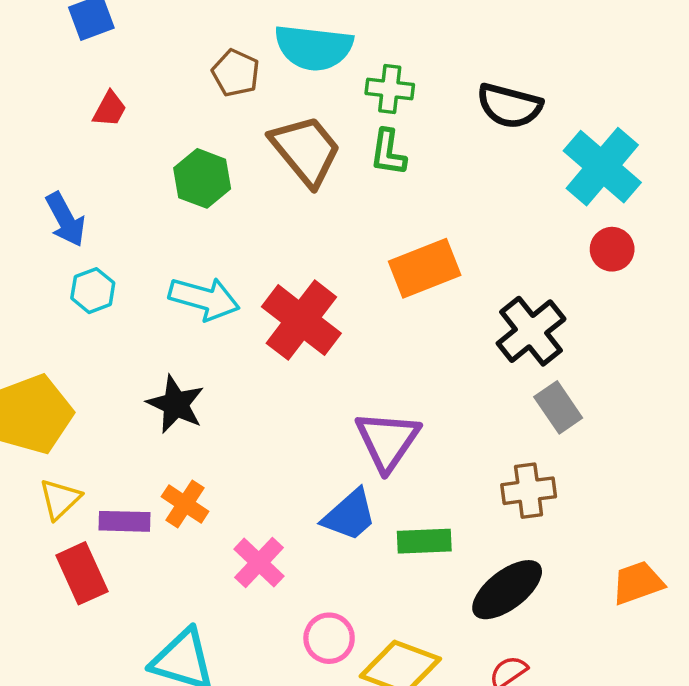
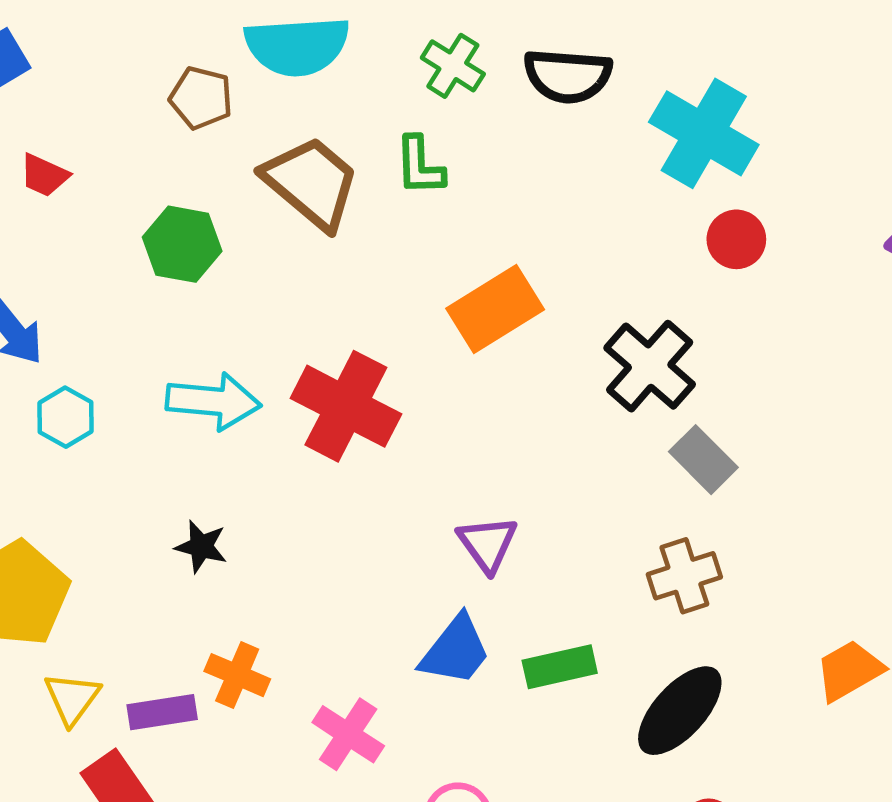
green cross: (390, 89) -> (453, 66), moved, turned 36
red trapezoid: (110, 109) -> (44, 175), turned 96
black star: (176, 404) -> (201, 547), size x0.7
purple triangle: (387, 441) -> (487, 544), size x0.7

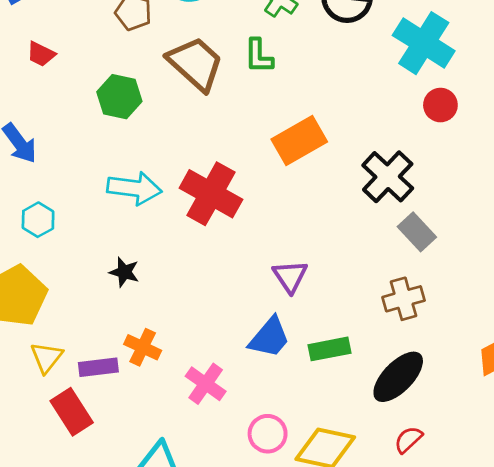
cyan hexagon: (65, 417) -> (38, 220), moved

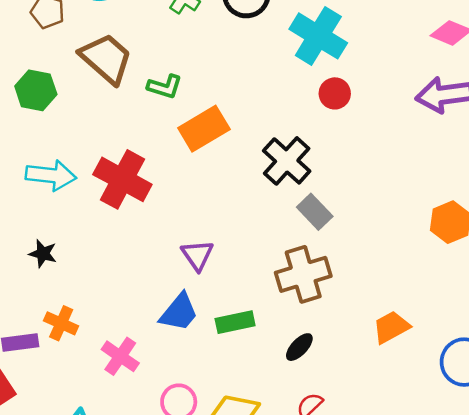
green L-shape: (259, 56) -> (165, 87), moved, turned -72
brown cross: (404, 299) -> (303, 274), size x1.4
black ellipse: (398, 377) -> (299, 347), size x0.6

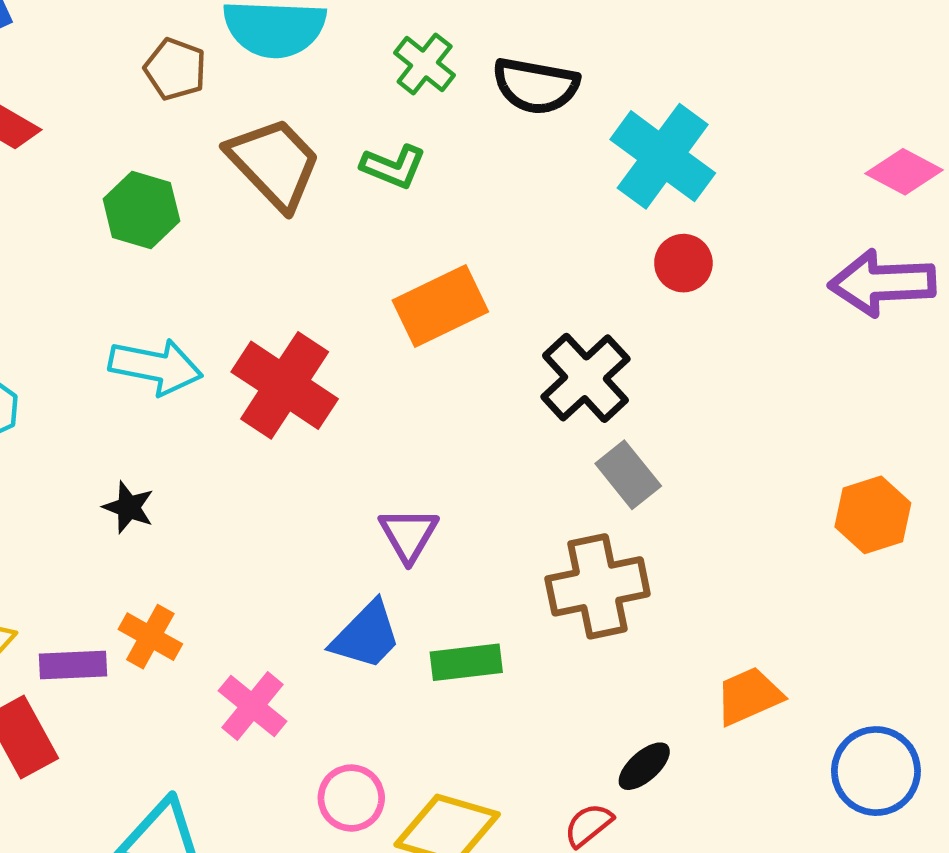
green L-shape: (165, 87) -> (393, 167), moved
black ellipse: (299, 347) -> (644, 766), moved

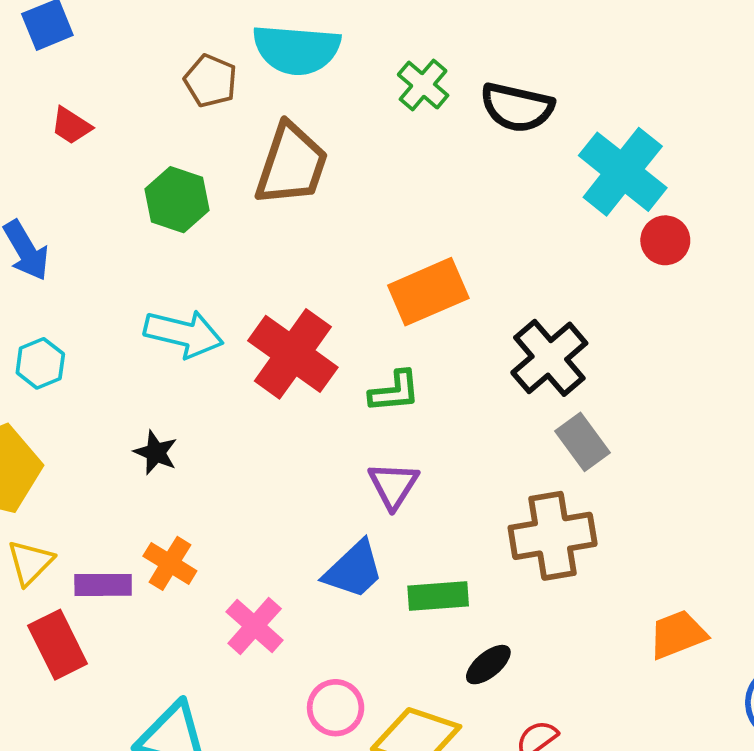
brown trapezoid: (274, 163) -> (292, 164), turned 60
green L-shape: (393, 167) -> (395, 391), moved, turned -30
red circle: (683, 263) -> (665, 240), moved
black ellipse: (644, 766) -> (488, 665), moved

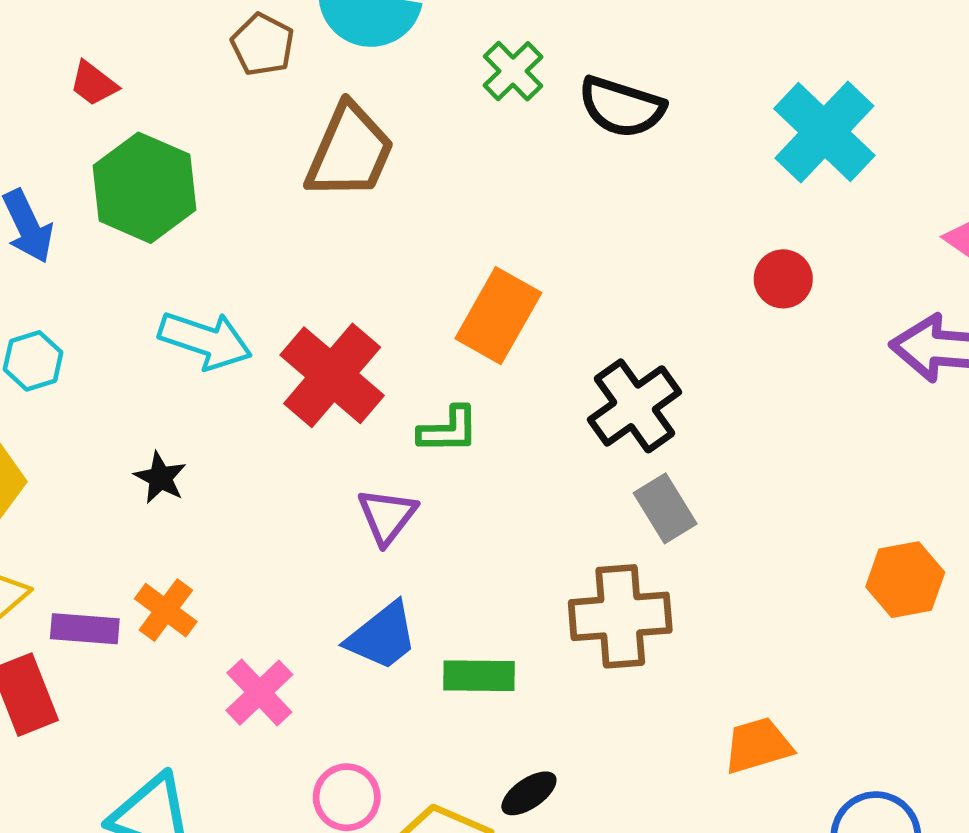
cyan cross: (623, 172) -> (824, 132), moved
green hexagon: (177, 200) -> (144, 188), moved, size x1.4
orange rectangle: (428, 292) -> (498, 316), turned -42
purple triangle: (393, 485) -> (387, 516), moved
black ellipse: (488, 665) -> (529, 793), moved

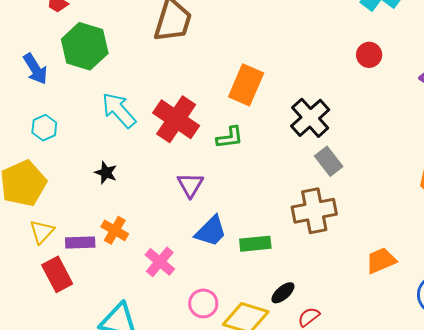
cyan arrow: (205, 340) -> (119, 110), turned -144
purple triangle: (387, 516) -> (190, 185), moved

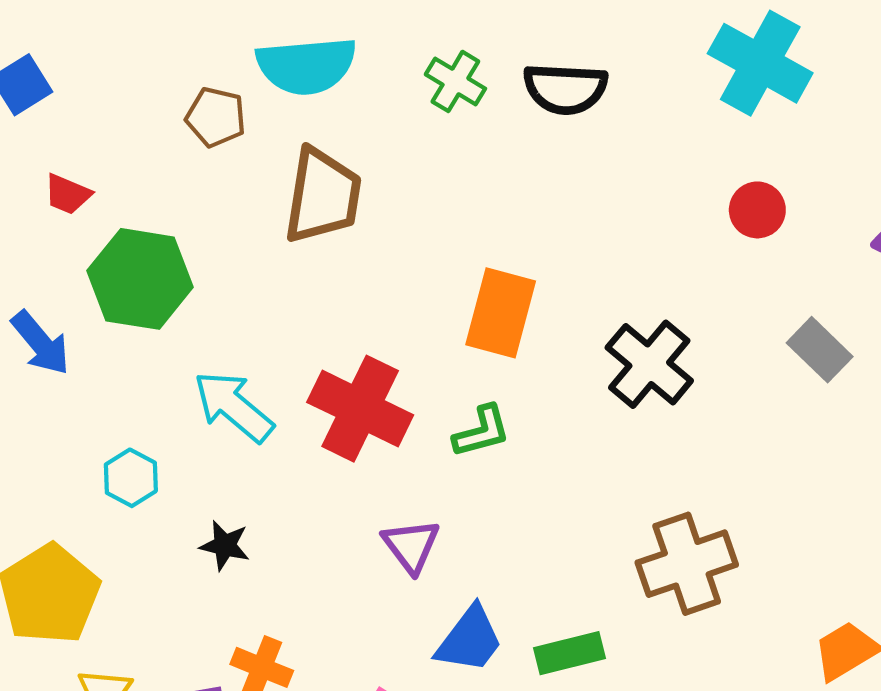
cyan hexagon: (44, 128) -> (131, 478), moved
gray rectangle: (329, 161) -> (820, 350), moved

